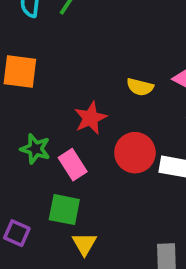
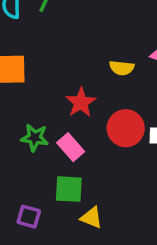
yellow triangle: (84, 244) -> (91, 218), turned -30

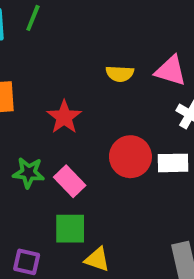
yellow semicircle: (122, 68) -> (120, 74), moved
red star: (81, 102) -> (64, 117), moved

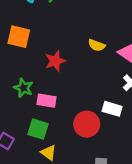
red circle: (130, 157) -> (87, 124), moved
pink rectangle: (70, 181) -> (46, 101), turned -54

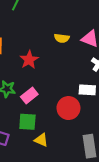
pink rectangle: (46, 101) -> (29, 96), turned -35

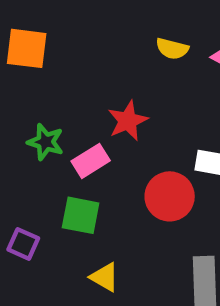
red star: (29, 60) -> (128, 121), moved
yellow triangle: (41, 140) -> (105, 277), moved

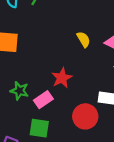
yellow semicircle: (172, 49) -> (84, 39), turned -133

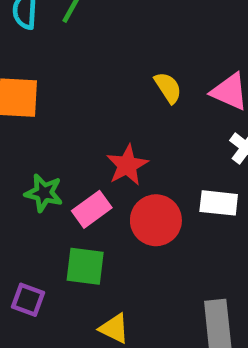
red circle: (85, 116) -> (156, 220), moved

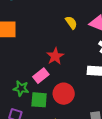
green star: (44, 193) -> (21, 88), moved
red circle: (156, 220) -> (64, 94), moved

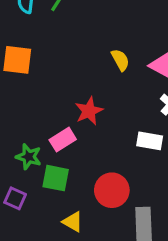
red circle: (64, 94) -> (112, 190), moved

